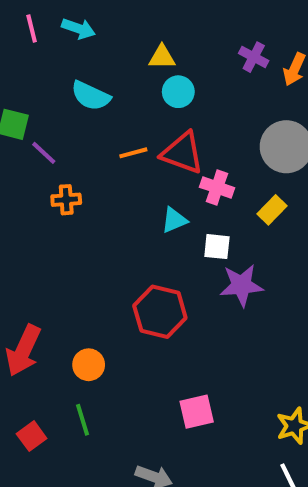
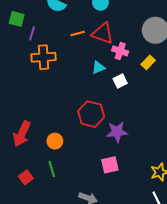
purple line: (44, 153) -> (32, 33), turned 64
orange cross: (66, 200) -> (44, 57), size x1.6
white square: (217, 247) -> (120, 81), turned -32
purple star: (241, 285) -> (117, 132), moved

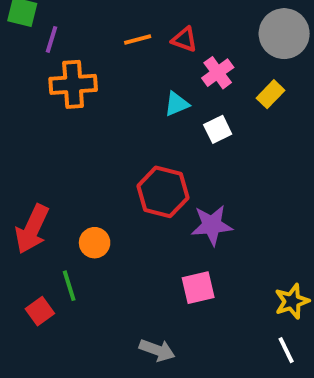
red triangle: (103, 33) -> (184, 39), size x0.6
pink cross: (120, 51) -> (218, 73), turned 35
green line: (52, 169) -> (69, 286), moved

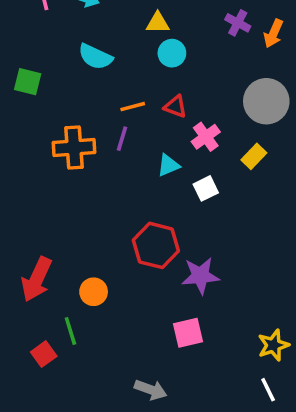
purple line: (52, 39) -> (122, 139), moved

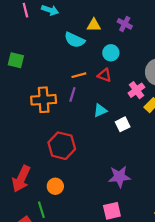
purple cross: (238, 23) -> (125, 24), moved
cyan circle: (172, 53) -> (111, 53), moved
cyan semicircle: (95, 57) -> (75, 40), moved
pink cross: (206, 137) -> (136, 90), moved
red hexagon: (156, 245) -> (62, 146), moved

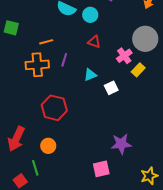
cyan circle: (111, 53) -> (90, 15), moved
orange line: (79, 75) -> (46, 42), moved
purple star: (119, 177) -> (121, 144), moved

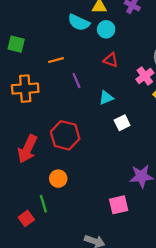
purple line: (64, 60) -> (76, 81), turned -40
orange cross: (37, 65) -> (25, 89), moved
white square: (111, 88) -> (122, 123), moved
red arrow: (16, 139) -> (27, 149), moved

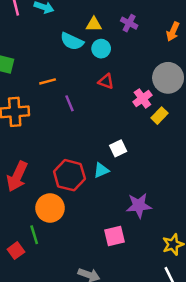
cyan triangle: (106, 98) -> (101, 170), moved
red hexagon: (65, 135) -> (69, 175), moved
orange circle: (58, 179) -> (50, 208), size x1.5

